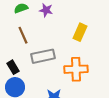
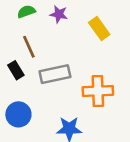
yellow rectangle: (80, 32) -> (99, 29), moved, turned -60
black rectangle: (13, 67) -> (16, 70), moved

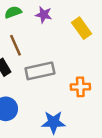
orange cross: (98, 91) -> (80, 87), size x0.7

